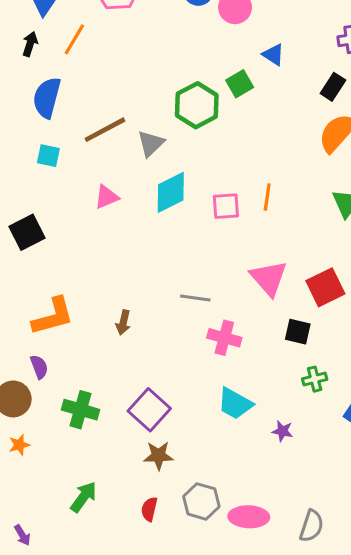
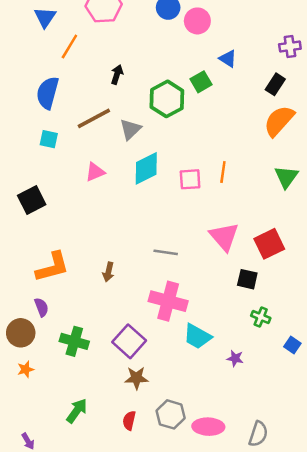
black arrow: (30, 44) -> (117, 75), moved
pink cross: (224, 338) -> (168, 301), moved, size x1.4
green cross: (315, 379) -> (261, 317), turned 36

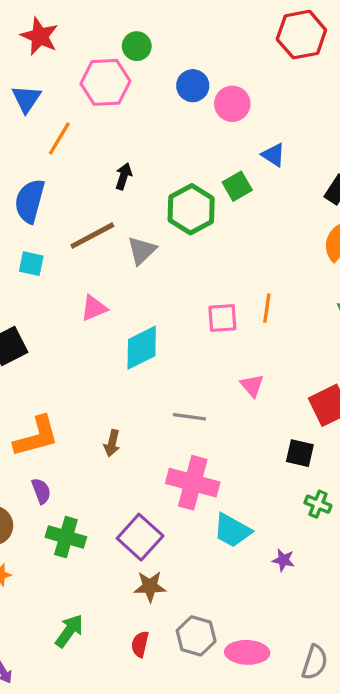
cyan diamond: (146, 168) -> (142, 348), moved
pink triangle: (224, 237) -> (252, 385), moved, size x0.6
purple semicircle: (41, 307) -> (41, 491), moved

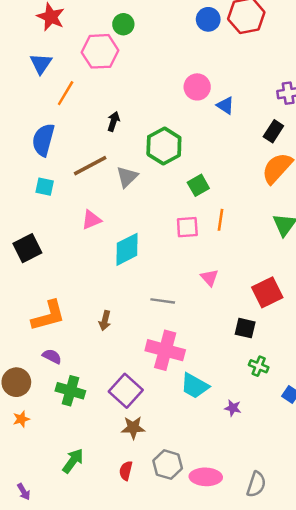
blue circle: (193, 86) -> (208, 19), moved
pink circle: (232, 104) -> (197, 87), moved
green square: (237, 186) -> (198, 185), moved
purple semicircle: (41, 491) -> (52, 356), turned -42

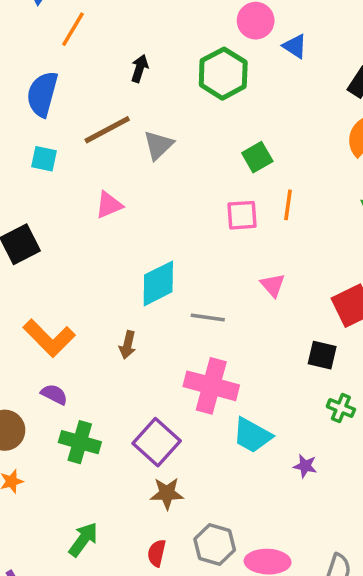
green hexagon: (164, 146) -> (223, 74), moved
cyan diamond: (127, 249) -> (158, 283), moved
orange L-shape: (48, 316) -> (49, 338), turned 60

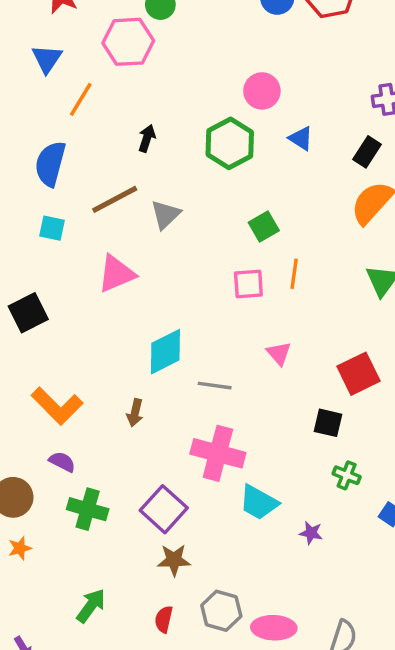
blue triangle: (295, 46) -> (301, 138), moved
pink triangle: (109, 205) -> (116, 274), size x1.4

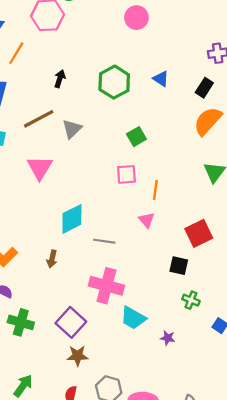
pink circle: (262, 91) -> (136, 18), moved
pink triangle: (116, 274) -> (40, 168), turned -36
orange line: (294, 274) -> (155, 190), moved

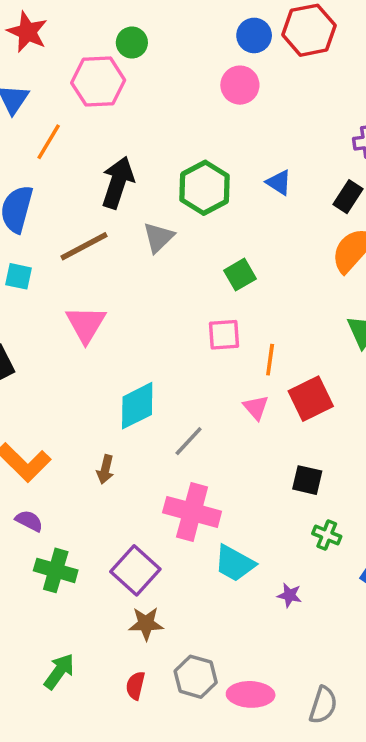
black arrow: (60, 79) -> (118, 182), size x1.8
gray triangle: (72, 129) -> (158, 237), moved
red square: (199, 233) -> (311, 399), moved
gray line: (104, 241) -> (189, 441), turned -55

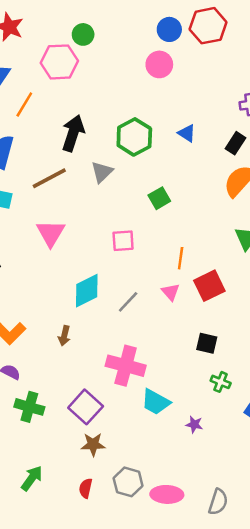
pink square: (224, 335) -> (123, 241), moved
gray line: (189, 441) -> (128, 302), moved

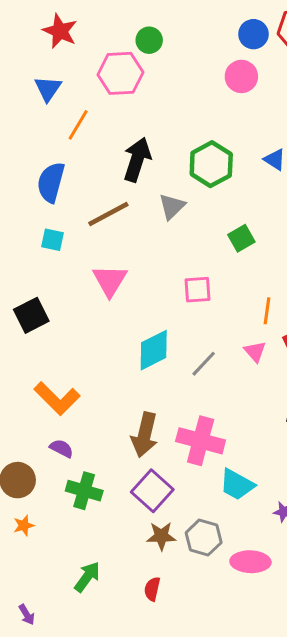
brown arrow: (64, 336) -> (145, 435), moved, size x1.8
gray hexagon: (128, 482) -> (204, 538), moved
pink ellipse: (167, 494) -> (250, 562), moved

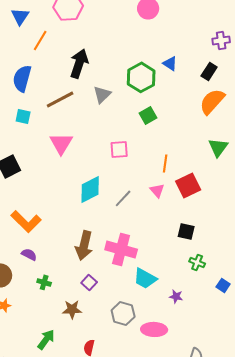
green hexagon: (211, 164) -> (141, 77), moved
green cross: (84, 491) -> (44, 282), size x0.6
purple square: (152, 491) -> (89, 282), size x0.6
brown star: (161, 536) -> (72, 309), moved

